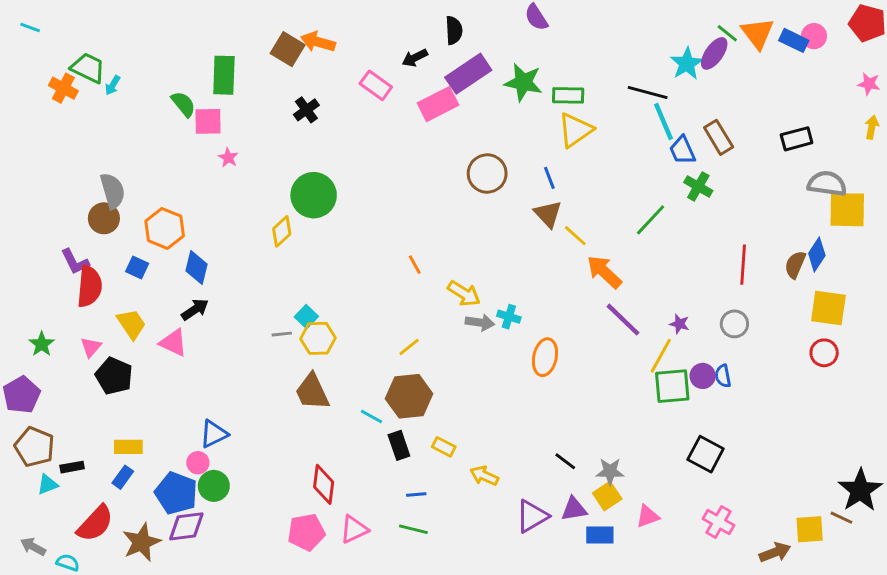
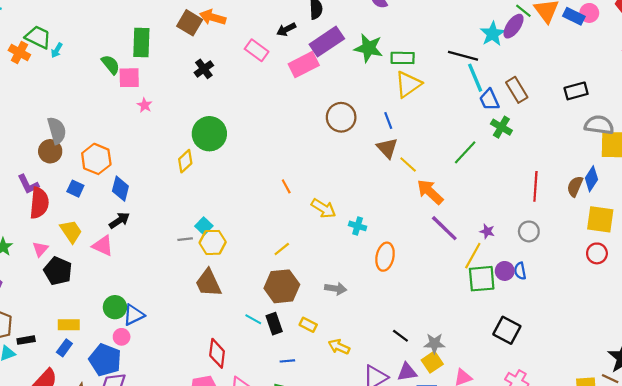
gray arrow: (480, 322) -> (336, 289), moved
cyan line: (371, 416) -> (253, 319), moved
green circle: (214, 486) -> (115, 307), moved

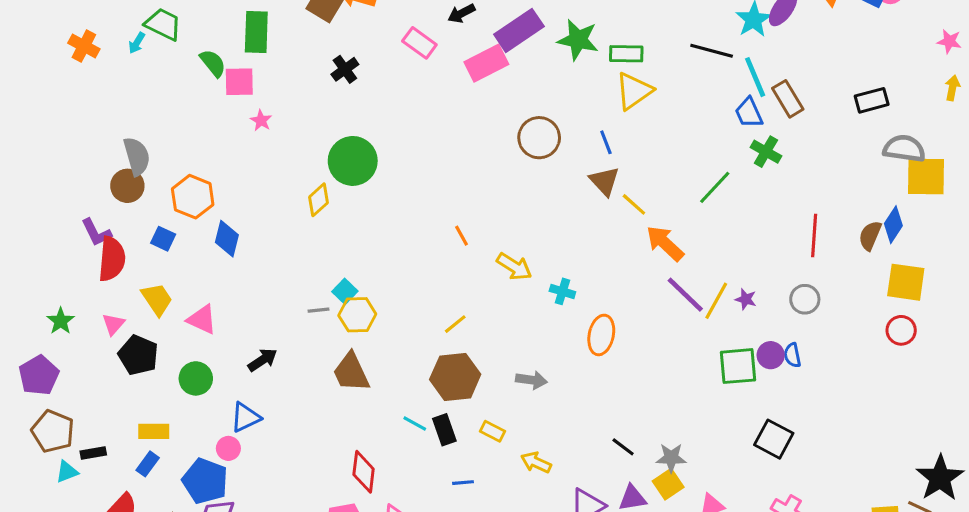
green trapezoid: (38, 37) -> (163, 24), moved
cyan line: (475, 78) -> (755, 77), moved
black arrow: (119, 220) -> (263, 360), moved
yellow line: (473, 256) -> (716, 301), moved
green circle: (115, 307) -> (196, 378), moved

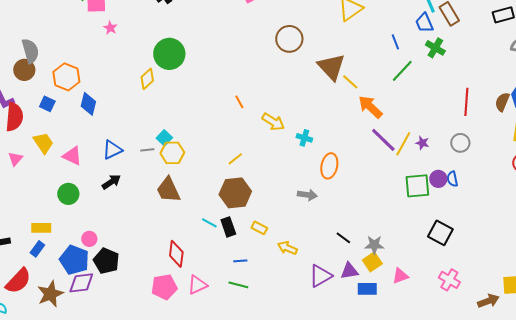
blue line: (606, 142) -> (395, 42), moved
brown triangle: (604, 181) -> (331, 67), size x1.4
black pentagon: (138, 355) -> (106, 261), moved
gray arrow: (531, 380) -> (307, 195), moved
blue triangle: (245, 417) -> (112, 150), moved

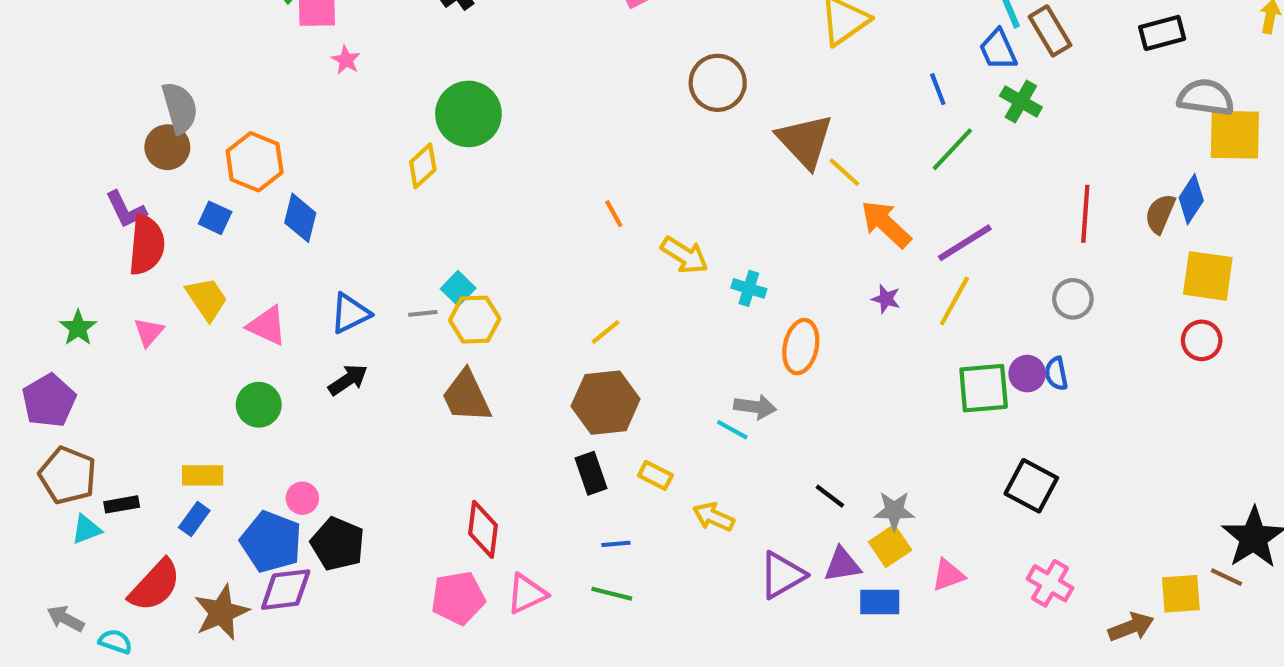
purple line: (383, 140) -> (965, 243), moved, turned -76
purple star: (422, 143) -> (886, 299), moved
cyan line: (209, 223) -> (732, 430), moved

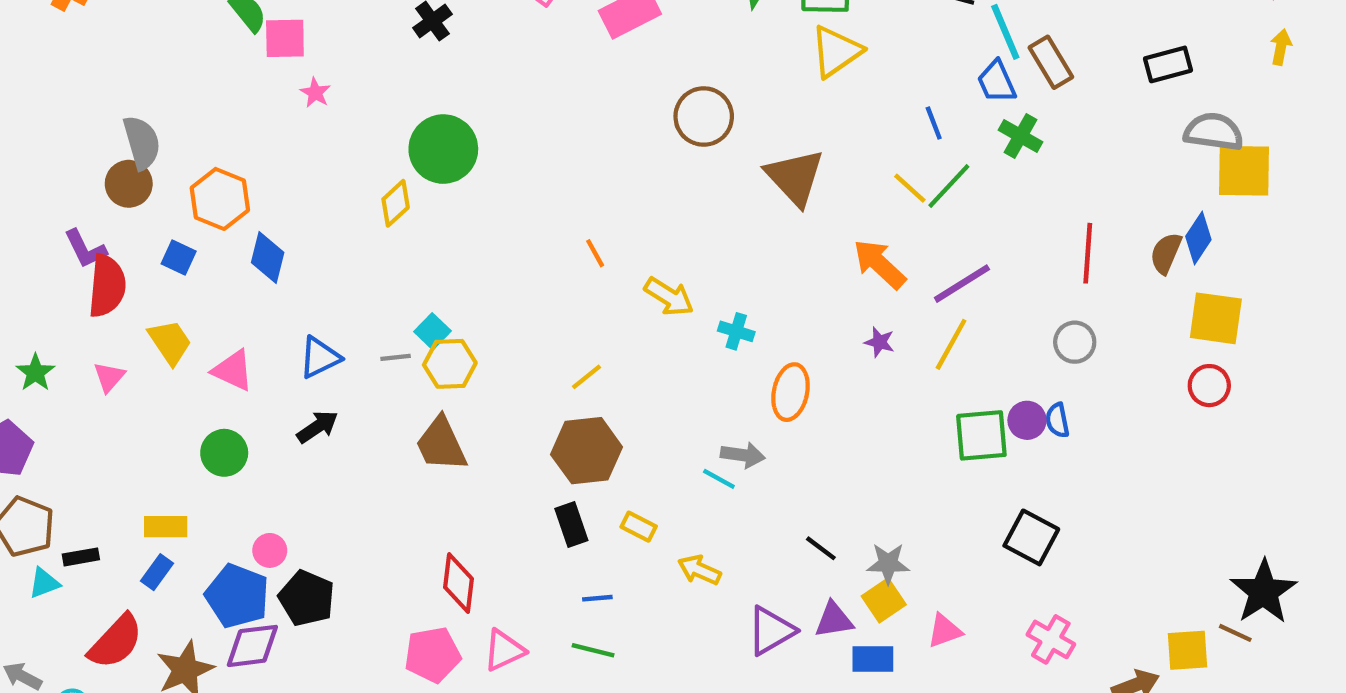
yellow line: (844, 172) -> (910, 188), moved

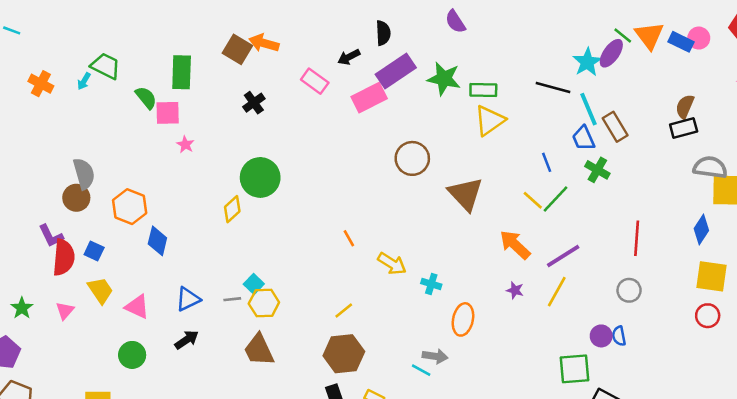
brown semicircle: (1166, 253) -> (685, 106), moved
blue square: (179, 258) -> (94, 251), moved
green square: (981, 435) -> (575, 369), moved

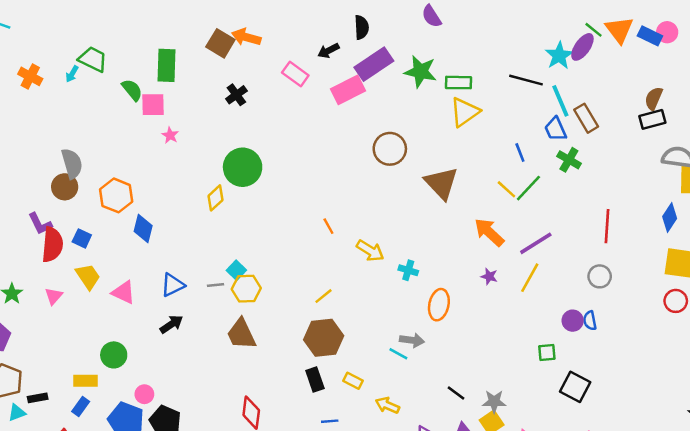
green circle: (132, 355) -> (114, 355), moved
green square: (575, 369) -> (547, 353), size x0.6

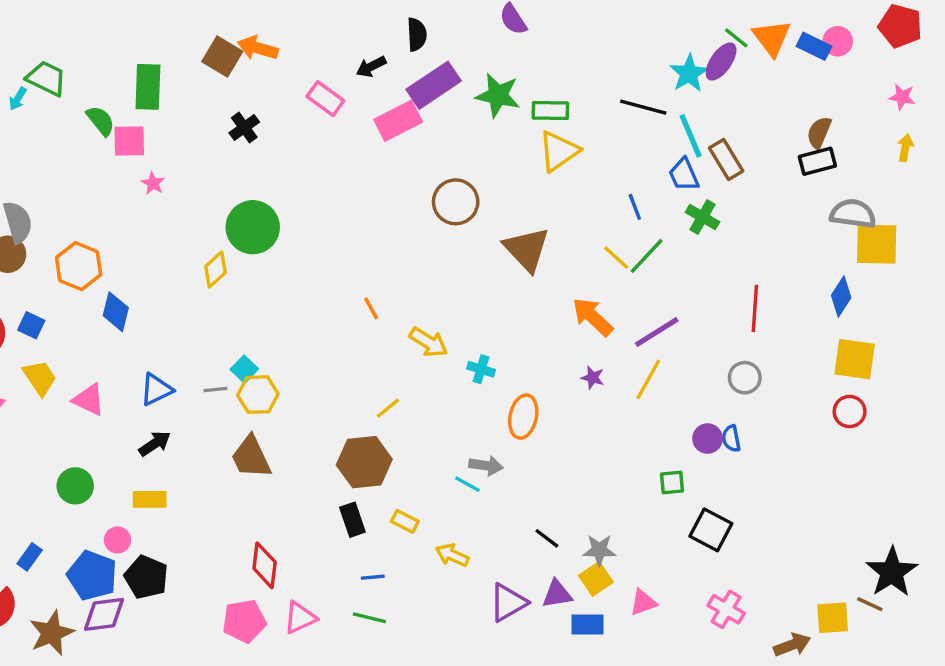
yellow line: (324, 296) -> (388, 408), moved
yellow rectangle: (85, 381) -> (150, 499), moved

